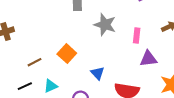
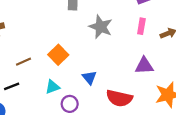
pink rectangle: (137, 35) -> (141, 26), moved
cyan triangle: (51, 86) -> (53, 87), moved

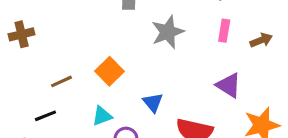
gray star: (101, 27) -> (168, 32), turned 30
purple triangle: (144, 66) -> (229, 85), turned 36

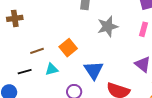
blue triangle: (153, 102) -> (94, 70), size x1.5
cyan triangle: (102, 116) -> (52, 69), moved

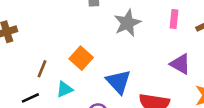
brown line: (37, 51) -> (42, 69), turned -40

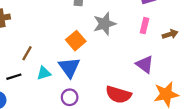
orange square: (81, 58) -> (76, 41), moved
blue triangle: (118, 82) -> (69, 67), moved

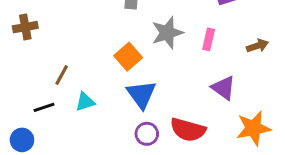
pink rectangle: (144, 26) -> (209, 39), moved
blue triangle: (69, 67) -> (141, 94), moved
purple circle: (70, 97) -> (147, 134), moved

